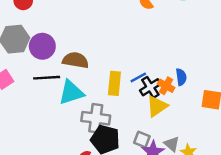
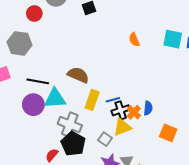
purple circle: (42, 46) -> (33, 105), moved
brown semicircle: (75, 60) -> (78, 75), moved
gray square: (142, 139) -> (105, 139), moved

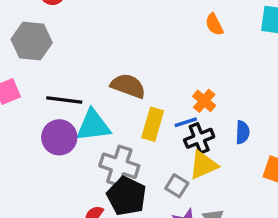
orange cross: (134, 112) -> (204, 101), moved

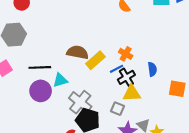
yellow rectangle: (153, 124) -> (95, 60), moved, turned 42
cyan triangle: (93, 126) -> (60, 80), size x0.7
yellow triangle: (203, 165) -> (132, 93), turned 30
gray cross: (119, 166) -> (80, 102), turned 30

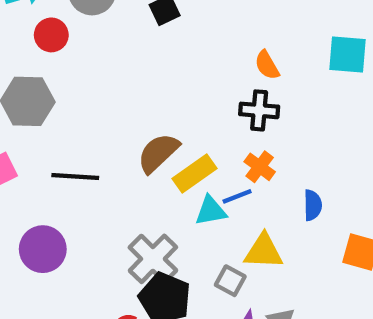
brown semicircle: (78, 52) -> (158, 153), turned -60
black cross: (126, 77) -> (259, 110), moved, turned 30
cyan triangle: (60, 80) -> (211, 211), moved
purple circle: (41, 91) -> (43, 249), moved

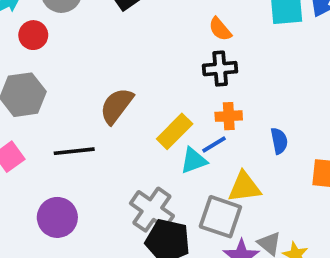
brown semicircle: (158, 153) -> (117, 106), moved
orange cross: (260, 167) -> (229, 116), turned -30
gray square: (230, 281) -> (220, 217), size x1.6

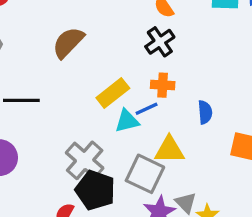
black cross: (220, 69) -> (160, 42), turned -36
brown semicircle: (117, 106) -> (68, 43), moved

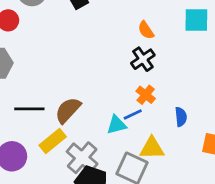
brown semicircle: (68, 43) -> (68, 110), moved
orange cross: (163, 85) -> (146, 95), turned 36
yellow rectangle: (113, 93) -> (53, 141), moved

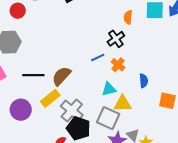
orange semicircle: (146, 30) -> (128, 17), moved, turned 40
blue line: (133, 115) -> (98, 58), moved
cyan triangle: (117, 125) -> (109, 89), moved

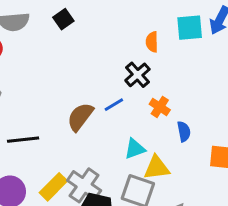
orange cross: (118, 65) -> (160, 107), moved
brown semicircle: (61, 76) -> (80, 117), moved
yellow rectangle: (50, 98) -> (53, 187), moved

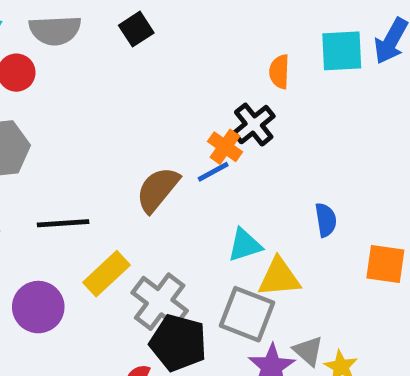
orange cross: (160, 107) -> (225, 147), moved
yellow rectangle: (53, 187) -> (107, 274), moved

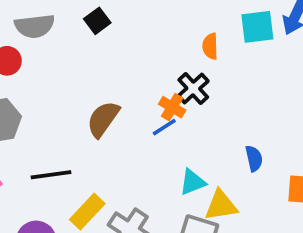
brown semicircle: (158, 189) -> (103, 119), moved

